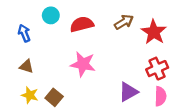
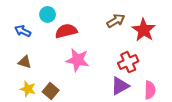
red semicircle: (82, 24) -> (66, 31), moved
blue arrow: (24, 33) -> (23, 31), turned -42
red cross: (157, 69) -> (128, 62), moved

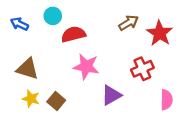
blue arrow: (23, 31) -> (19, 24), moved
brown triangle: (25, 62) -> (27, 69), size x1.5
purple triangle: (120, 86) -> (111, 95), moved

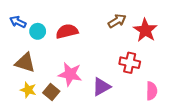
cyan circle: (53, 16) -> (38, 31), moved
pink star: (86, 66) -> (70, 74), moved
red cross: (142, 69) -> (130, 63), turned 36

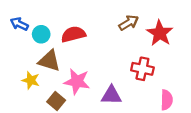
brown triangle: (25, 63) -> (49, 61), moved
purple triangle: (101, 87) -> (111, 95), turned 30
yellow star: (28, 90) -> (31, 80), moved

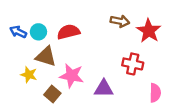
brown arrow: (129, 23) -> (120, 21), turned 42
blue arrow: (19, 24) -> (18, 32), moved

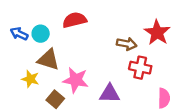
brown arrow: (120, 21) -> (127, 44), moved
red semicircle: (68, 32) -> (75, 20), moved

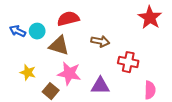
red star: (157, 33) -> (150, 18), moved
brown arrow: (127, 44) -> (100, 41), moved
brown triangle: (48, 60) -> (59, 46), moved

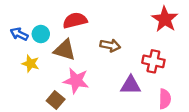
red cross: (128, 62) -> (153, 61), moved
yellow star: (28, 72) -> (31, 64), moved
purple triangle: (100, 86) -> (131, 85), moved

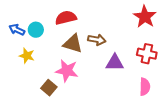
brown triangle: (65, 50) -> (73, 44), moved
red cross: (153, 61) -> (147, 54), moved
purple triangle: (131, 85) -> (115, 63), moved

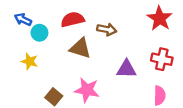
blue arrow: (17, 30) -> (23, 19), moved
brown arrow: (97, 40) -> (107, 29), moved
pink star: (67, 71) -> (87, 90), moved

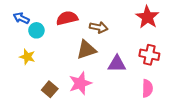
brown triangle: (80, 48) -> (86, 50), moved, turned -35
pink star: (87, 90) -> (80, 83), turned -30

